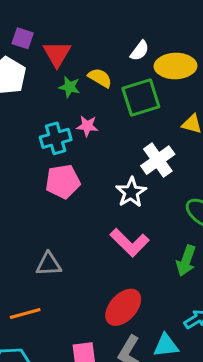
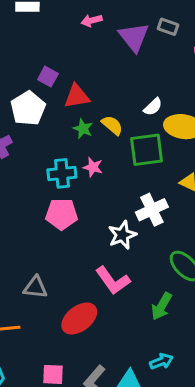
red triangle: (57, 54) -> (77, 96), turned 40
red ellipse: (123, 307) -> (79, 318), moved

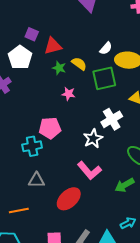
cyan cross: (62, 173) -> (32, 146), moved
green arrow: (162, 306) -> (125, 185), turned 36

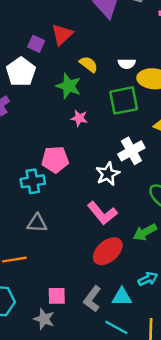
red triangle: (53, 46) -> (62, 34), moved, turned -30
white semicircle: (106, 48) -> (127, 64), turned 48
yellow semicircle: (79, 64) -> (89, 64), moved
green star: (59, 68) -> (69, 86), size x1.5
red ellipse: (69, 199) -> (108, 251), moved

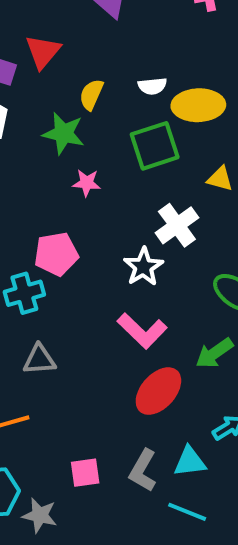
yellow semicircle: (89, 64) -> (91, 95), turned -96
gray star: (44, 319) -> (40, 515), moved

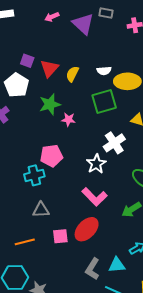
red triangle: (43, 52) -> (49, 68), moved
green star: (63, 133) -> (50, 104), moved, turned -30
red ellipse: (158, 391) -> (87, 229), moved
pink square: (85, 473) -> (60, 236), moved

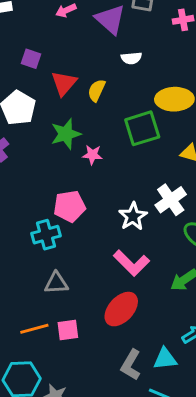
purple square: (27, 61) -> (31, 59), moved
white semicircle: (104, 71) -> (131, 58), moved
white cross: (114, 143) -> (171, 200), moved
pink square: (60, 236) -> (68, 330), moved

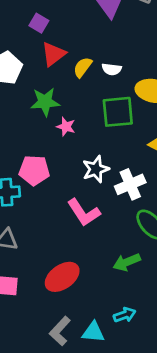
white semicircle: (131, 58) -> (112, 69), moved
purple square: (31, 59) -> (39, 23), moved
white star: (133, 216) -> (96, 169), moved
pink L-shape: (131, 263) -> (84, 212), moved

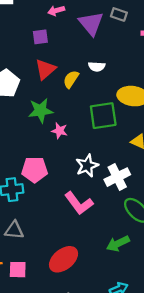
purple square: (39, 23) -> (40, 37), moved, turned -35
white semicircle: (112, 69) -> (97, 67), moved

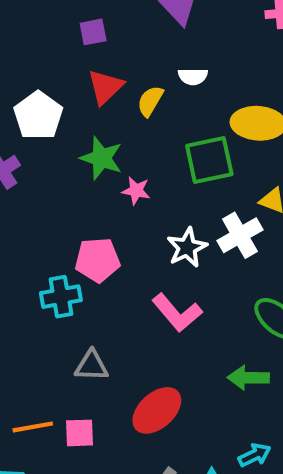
green star: (41, 111) -> (101, 158), turned 30
white cross: (117, 177) -> (240, 235), moved
gray triangle: (14, 230) -> (92, 366), moved
green arrow: (118, 244) -> (248, 378), turned 30

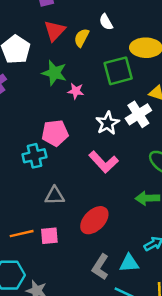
white semicircle: (193, 77) -> (106, 22), turned 63

